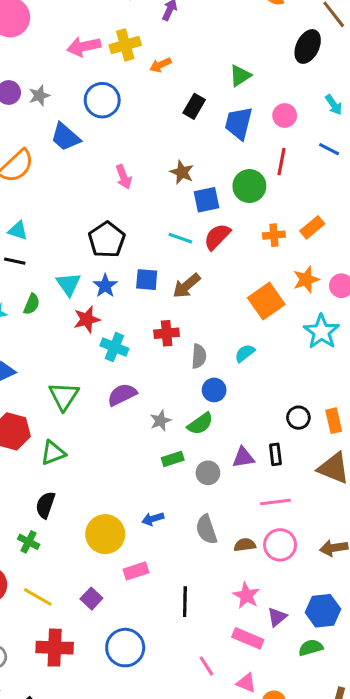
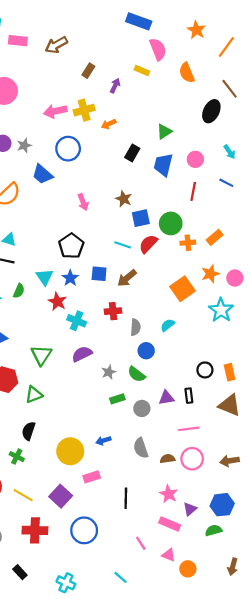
green circle: (249, 186) -> (171, 223), moved
red star: (87, 319) -> (57, 302), turned -30
green semicircle: (200, 424) -> (137, 374), turned 72
purple square: (91, 599) -> (61, 496), size x1.5

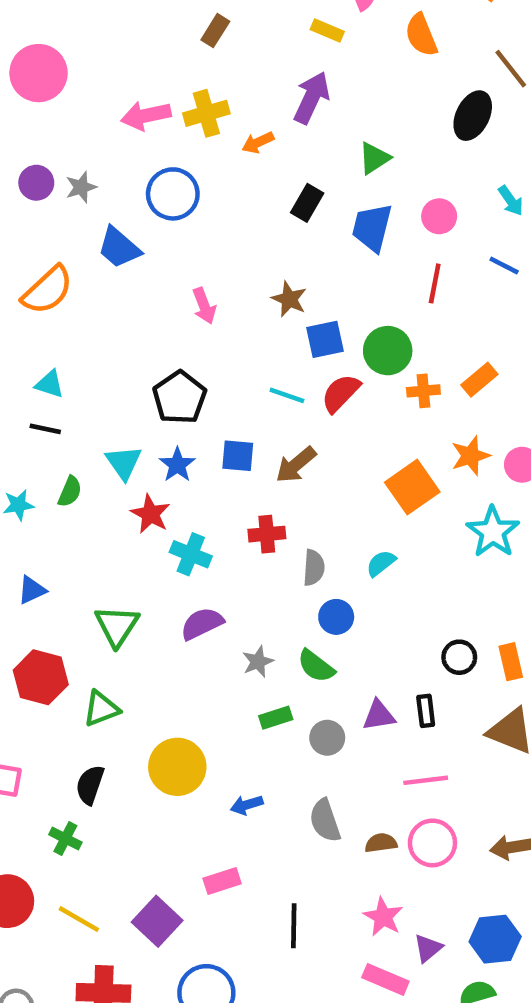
purple arrow: (115, 86) -> (312, 98), moved, size x1.6
yellow circle: (70, 451) -> (177, 767), moved

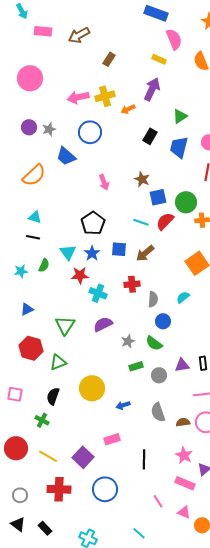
red star: (150, 514) -> (80, 275), turned -30

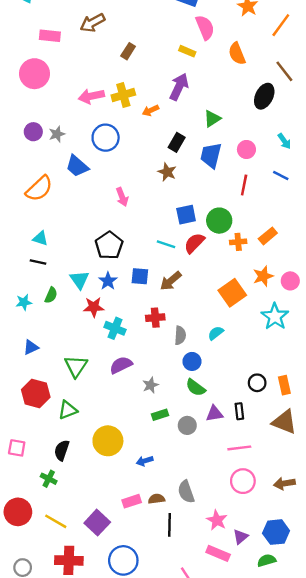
pink rectangle: (43, 31) -> (50, 36), moved
brown star: (142, 179) -> (167, 172), moved
green semicircle: (154, 343) -> (196, 388), moved
gray semicircle: (158, 412) -> (186, 492), moved
brown semicircle: (183, 422) -> (156, 499), moved

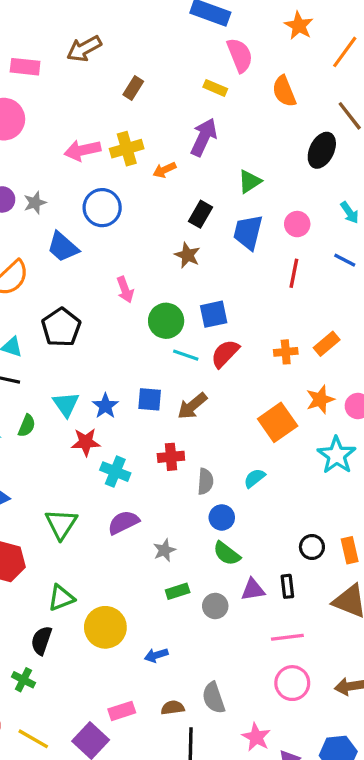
green circle: (219, 221) -> (166, 321), moved
black pentagon: (109, 245) -> (61, 327), moved
green triangle: (68, 410) -> (61, 598), moved
pink rectangle: (132, 501) -> (122, 711), moved

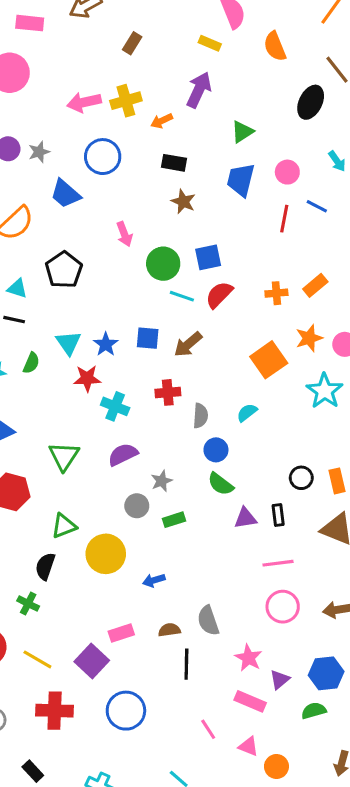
black rectangle: (200, 214) -> (174, 163), moved, turned 70
blue line: (345, 260) -> (317, 206), moved
gray circle: (215, 606) -> (137, 506), moved

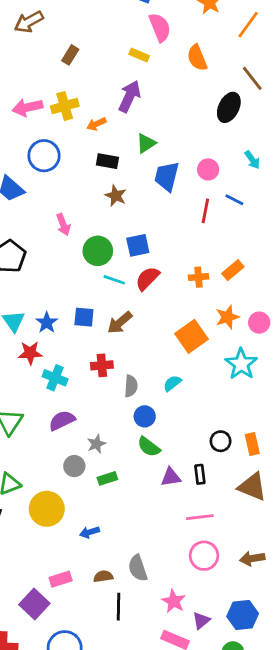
green triangle: (242, 132) -> (146, 143), moved

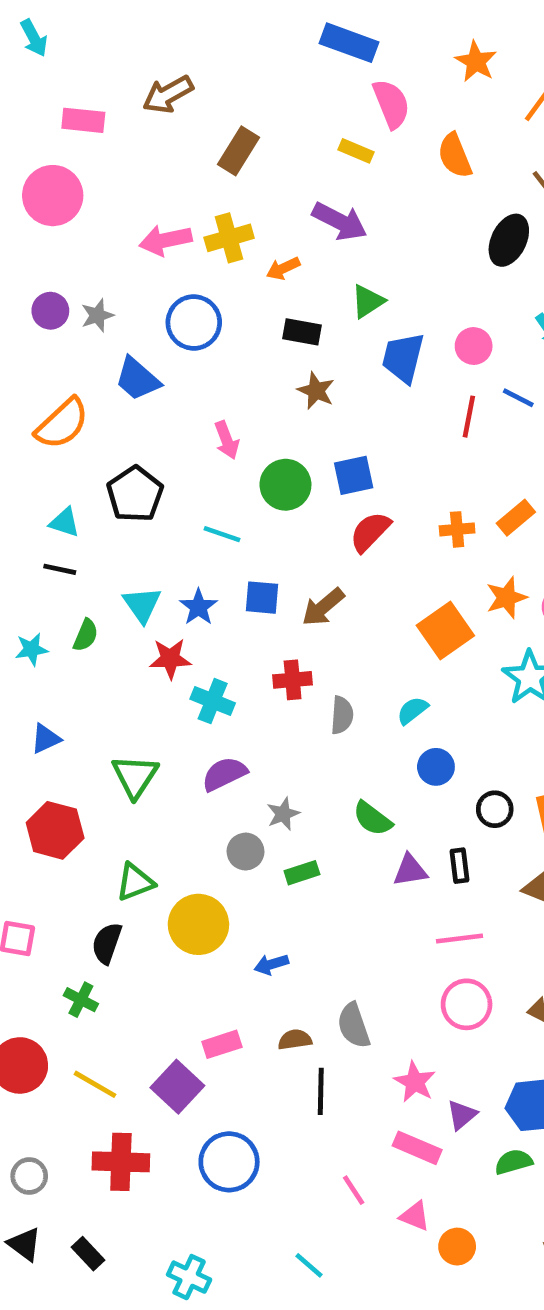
brown rectangle: (70, 55) -> (238, 151), size x1.4
purple arrow: (130, 96) -> (340, 221), turned 92
cyan line: (114, 280) -> (222, 534), moved
blue circle: (145, 416) -> (436, 767), moved

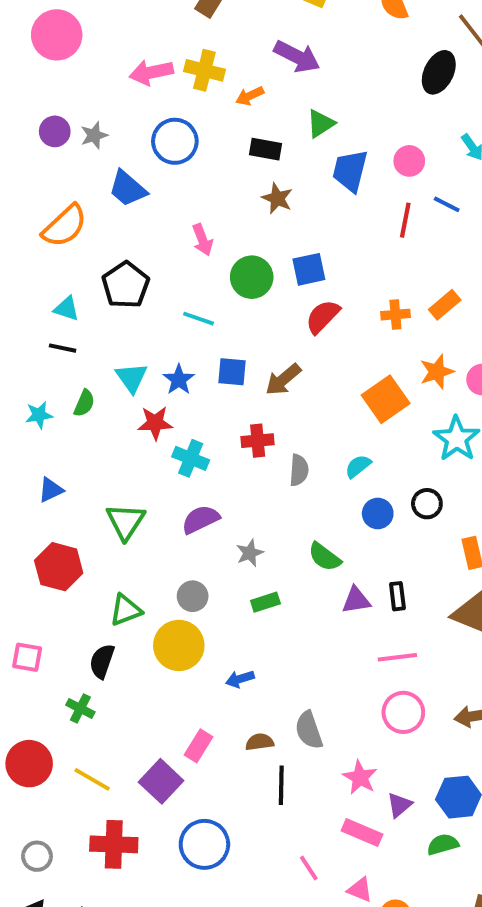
yellow cross: (229, 238) -> (204, 70), turned 30
black circle: (495, 809) -> (427, 504), moved
gray circle: (246, 852) -> (193, 596), moved
pink rectangle: (222, 1044) -> (198, 746), turned -40

